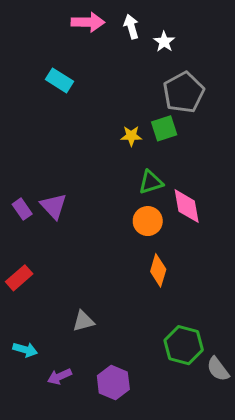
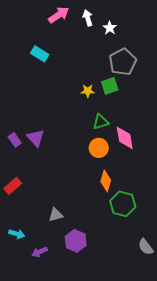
pink arrow: (88, 22) -> (59, 15), turned -35
green hexagon: (184, 345) -> (123, 204), moved
purple hexagon: (113, 383) -> (76, 241), moved

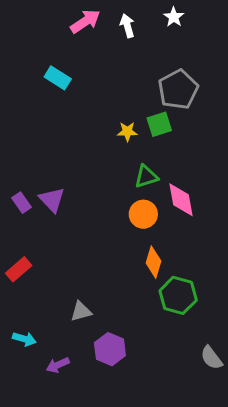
white star: (110, 28) -> (174, 17), moved

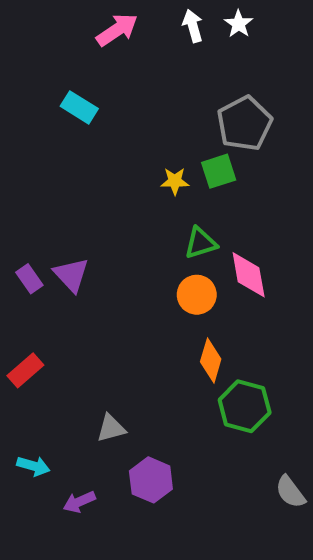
white arrow: (127, 26) -> (193, 26), moved

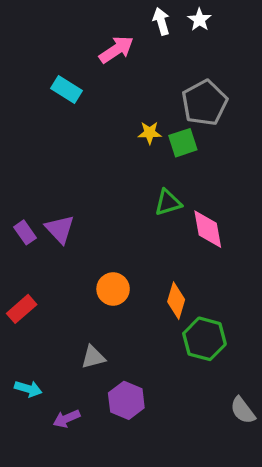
pink arrow: (117, 30) -> (116, 50), moved
yellow star: (175, 181) -> (150, 133), moved
orange circle: (197, 295) -> (113, 289), moved

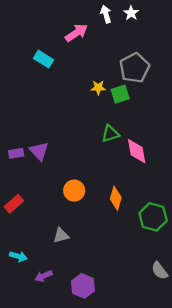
purple rectangle: (25, 232) -> (16, 153), turned -64
green hexagon: (204, 339) -> (153, 217), moved
purple hexagon: (126, 400) -> (83, 286), moved

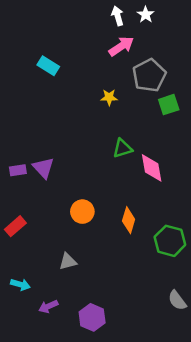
pink arrow: (76, 33) -> (121, 46), moved
green square: (120, 94) -> (169, 105), moved

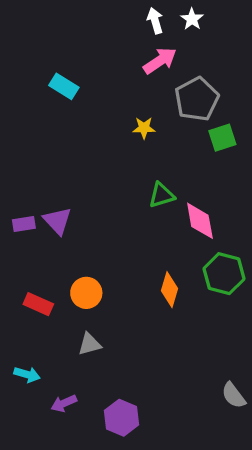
orange circle: (82, 212) -> (86, 293), moved
red rectangle: (15, 226) -> (38, 304), moved, turned 65
green hexagon: (170, 241) -> (224, 274), moved

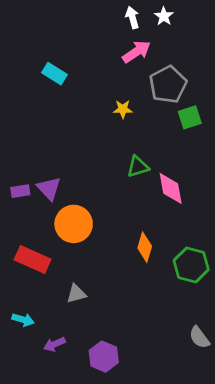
green hexagon: (224, 274) -> (191, 265), moved
orange circle: (86, 293) -> (74, 224), moved, size x1.4
red rectangle: (38, 304) -> (33, 259), size x1.4

